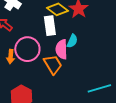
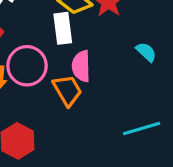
cyan semicircle: (72, 41) -> (146, 52), moved, turned -72

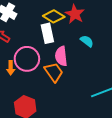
cyan semicircle: (146, 52) -> (87, 41), moved

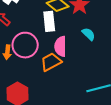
orange trapezoid: (54, 72) -> (51, 62), turned -90

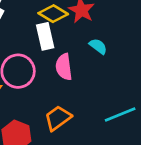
orange trapezoid: (51, 62) -> (58, 118), moved

